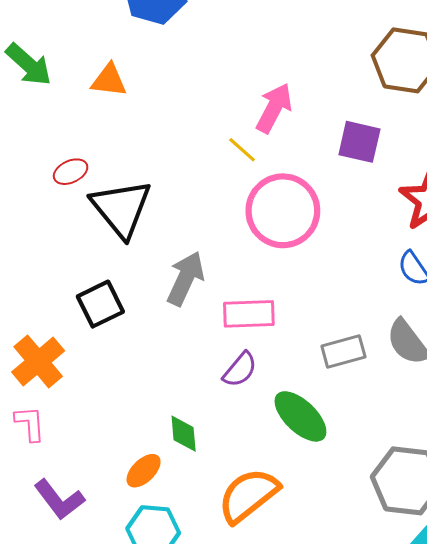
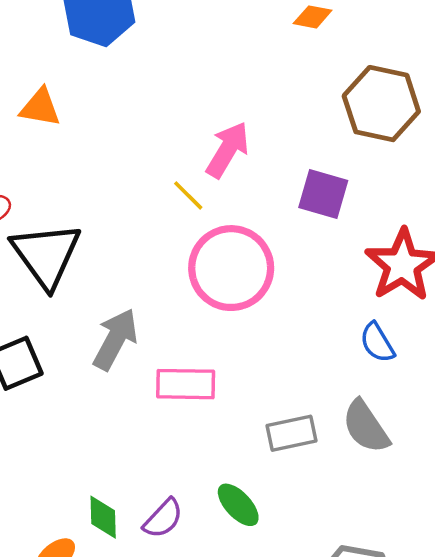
purple semicircle: (240, 370) -> (163, 518), moved
green ellipse: (300, 416) -> (238, 505), size x0.7

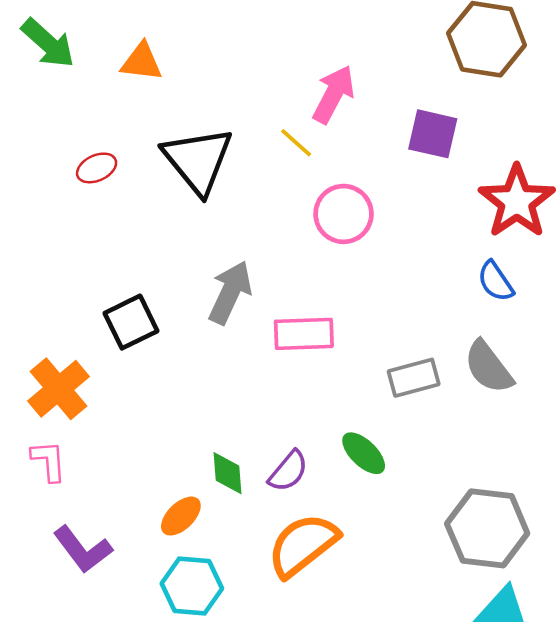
black triangle: (46, 255) -> (198, 160), moved
pink circle: (231, 268) -> (344, 214), size x0.7

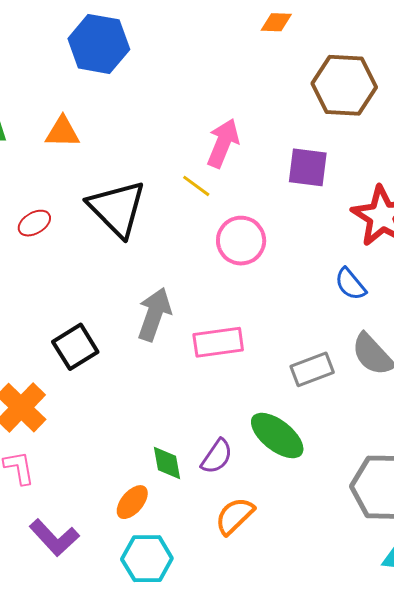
blue semicircle: (496, 281) -> (350, 284), moved
green ellipse: (364, 453) -> (277, 436), size x1.4
orange semicircle: (303, 545) -> (235, 516), size x0.7

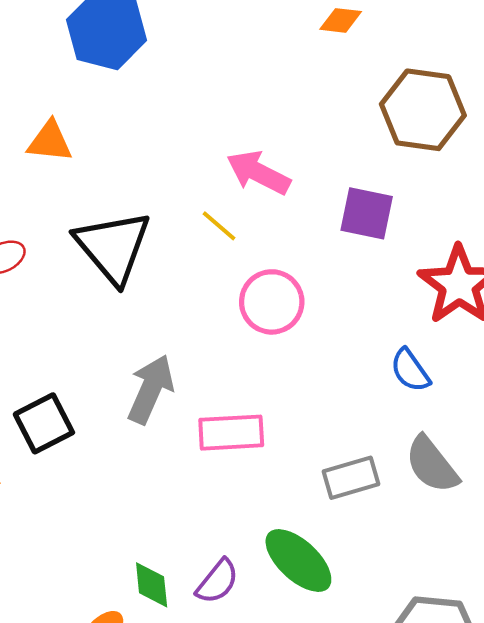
pink arrow: (223, 143) -> (258, 173), turned -90

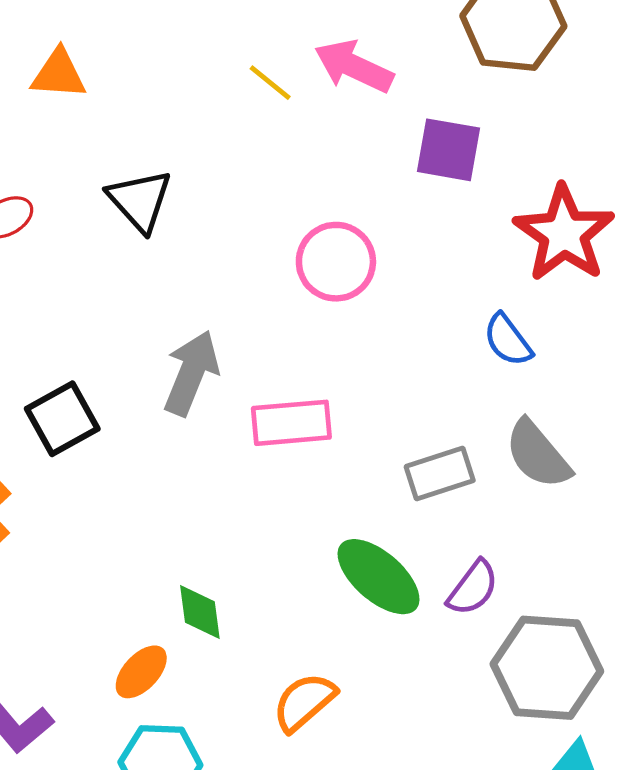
pink arrow: (258, 173) -> (354, 66), moved
yellow line: (219, 226) -> (270, 83), moved
black triangle: (113, 247) -> (140, 201), size x0.7
purple semicircle: (217, 581) -> (473, 588), moved

